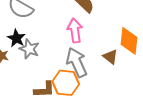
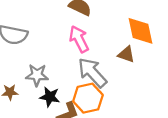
black star: (16, 38) -> (50, 97), moved

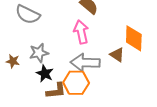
gray arrow: (92, 73) -> (85, 63), turned -60
gray star: (37, 75) -> (39, 53), turned -30

